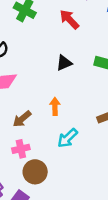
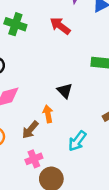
black triangle: (64, 63) -> (65, 91), moved, turned -42
orange arrow: (55, 106) -> (48, 114), moved

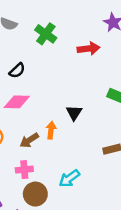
red arrow: (60, 26) -> (89, 49), turned 120
cyan arrow: (77, 141) -> (69, 178), moved

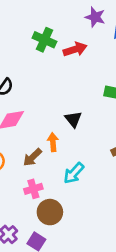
green cross: (46, 34) -> (44, 40), moved
cyan arrow: (69, 178) -> (74, 173), moved

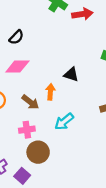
black triangle: (73, 119) -> (71, 75), turned -42
brown arrow: (32, 157) -> (30, 102), turned -108

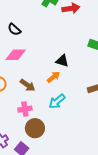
black semicircle: (16, 37) -> (14, 29), turned 88
orange arrow: (50, 92) -> (54, 77), moved, turned 48

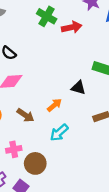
black triangle: (62, 61) -> (78, 88), moved
pink cross: (25, 109) -> (14, 149), moved

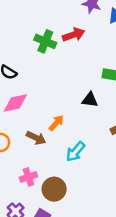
green cross: (47, 16) -> (45, 41), moved
orange arrow: (54, 105) -> (56, 123), moved

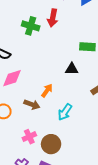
red arrow: (74, 35) -> (53, 18), turned 126

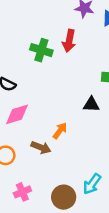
cyan arrow: (65, 112) -> (92, 184), moved
pink cross: (29, 137) -> (22, 192), moved

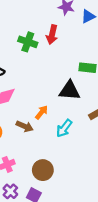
black triangle: (91, 104) -> (70, 90), size x1.5
cyan arrow: (92, 184) -> (64, 128), moved

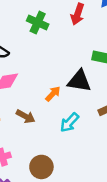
red arrow: (52, 35) -> (78, 14), moved
orange arrow: (42, 112) -> (53, 94), moved

